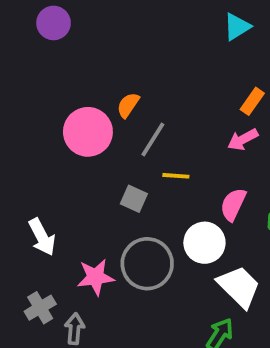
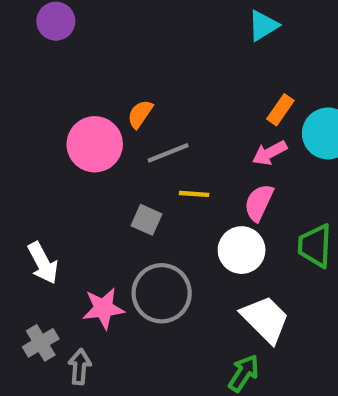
gray line: (153, 140) -> (168, 153), turned 36
pink semicircle: (233, 204) -> (259, 203), moved
white circle: (204, 243) -> (242, 250), moved

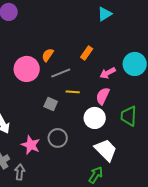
orange rectangle: (280, 110) -> (87, 53), moved
gray circle: (162, 293) -> (58, 138), size x0.7
pink star: (103, 308) -> (31, 145), turned 30

